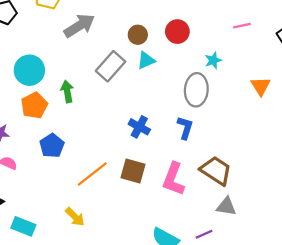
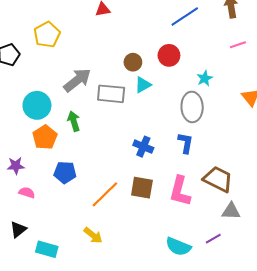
gray arrow: (79, 26) -> (77, 80), moved
pink line: (242, 26) -> (238, 45), moved
gray rectangle: (111, 66) -> (111, 94), turned 60
blue pentagon: (52, 146) -> (65, 172), turned -30

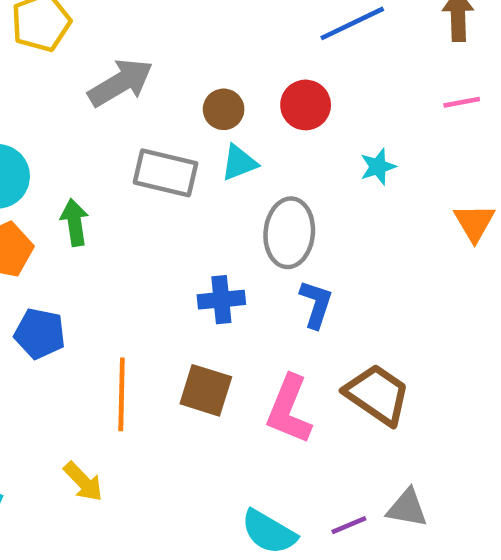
gray arrow: (77, 80) -> (121, 83), moved
gray ellipse: (192, 107) -> (289, 233), moved
blue cross: (143, 147) -> (221, 300), turned -36
orange line: (105, 194) -> (122, 394), turned -52
gray triangle: (231, 211) -> (407, 508), moved

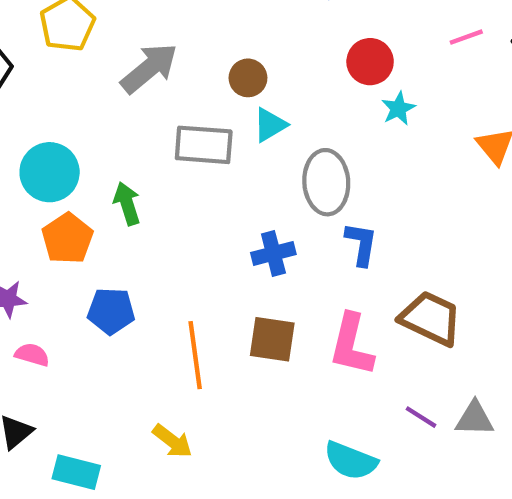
red circle: (306, 105) -> (370, 62), moved
purple line: (349, 525) -> (421, 417), moved, turned 64

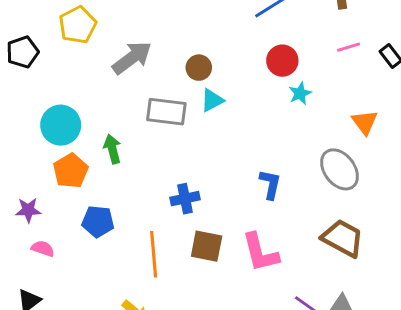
gray ellipse: (326, 182) -> (339, 169), moved, turned -36
blue cross: (273, 253) -> (185, 199), moved
brown trapezoid: (431, 318) -> (343, 238), moved
pink L-shape: (352, 345) -> (260, 253), turned -30

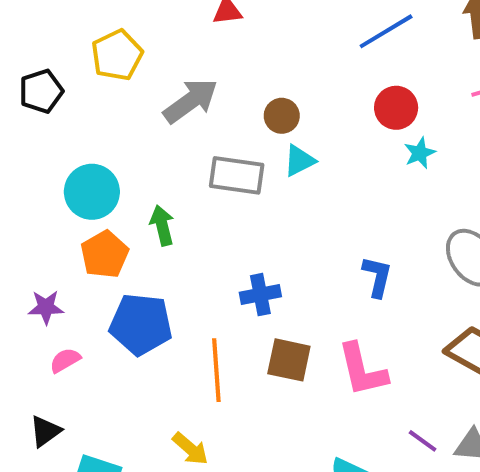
blue pentagon: (98, 221) -> (141, 324), size x1.4
pink semicircle: (43, 249) -> (65, 360), turned -50

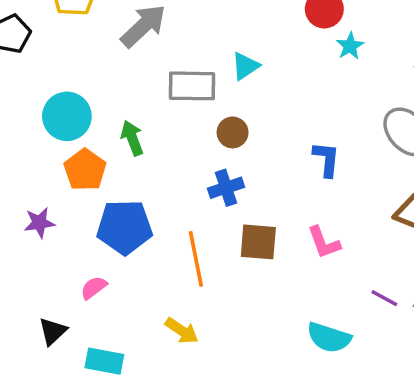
brown circle: (282, 116) -> (233, 132), moved
pink semicircle: (65, 360) -> (94, 288), moved
pink L-shape: (362, 370) -> (324, 242), size x0.7

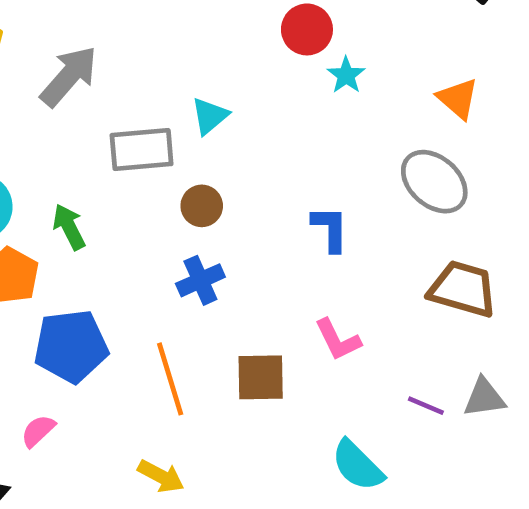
brown square: (258, 242) -> (261, 377), moved
cyan semicircle: (329, 338) -> (358, 465), turned 33

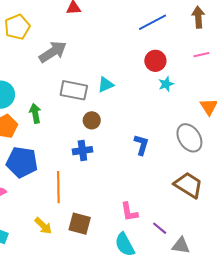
pink L-shape: (338, 340) -> (129, 212), moved
brown square: (261, 377) -> (80, 224), moved
gray triangle: (484, 398) -> (181, 246), moved

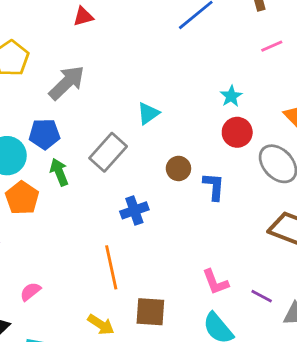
red circle: (155, 61) -> (237, 132), moved
gray rectangle: (74, 90) -> (108, 152), moved, turned -48
brown circle: (92, 120) -> (178, 168), moved
blue pentagon: (22, 162) -> (44, 134), moved, size x0.7

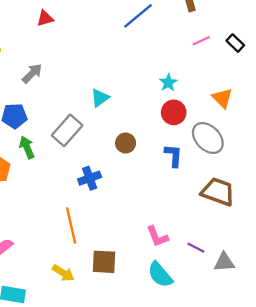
gray arrow: (67, 83) -> (32, 73), size x0.7
blue L-shape: (214, 186) -> (173, 156), moved

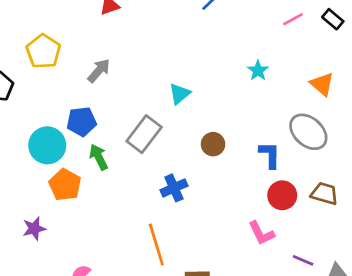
red circle: (174, 112) -> (282, 195), moved
brown trapezoid: (218, 192) -> (324, 193), size x0.7
pink L-shape: (157, 236) -> (261, 233), moved

